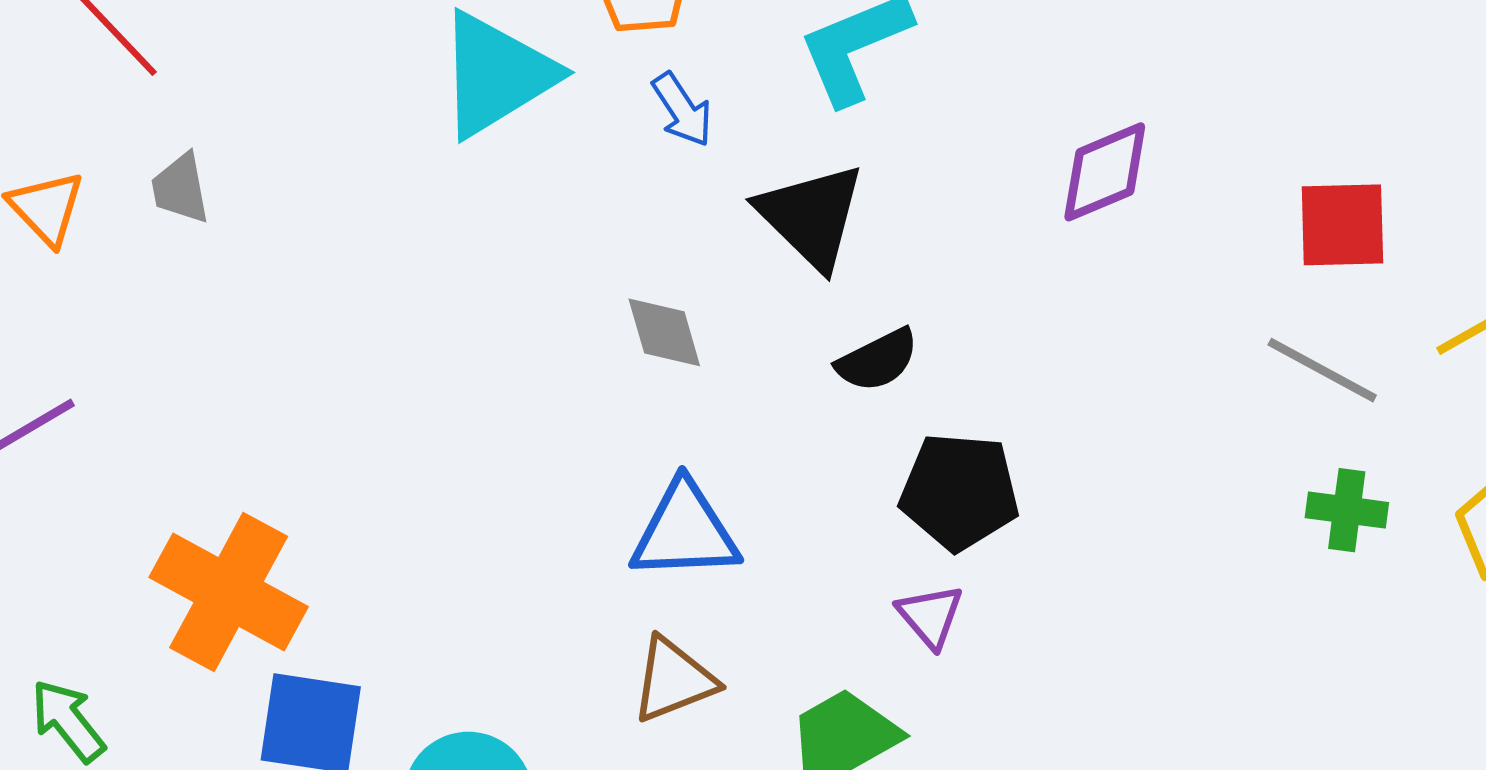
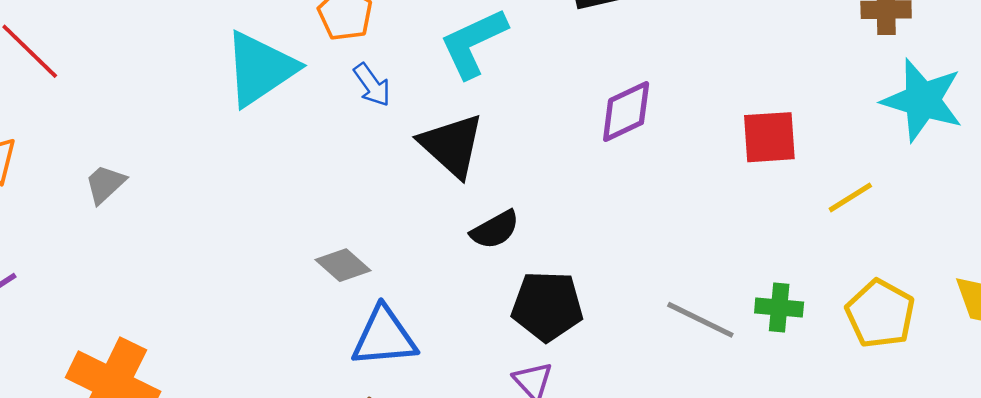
gray trapezoid: (180, 188) -> (105, 184), moved, turned 60
gray diamond: (664, 332) -> (343, 265), moved, turned -30
gray line: (1322, 370) -> (700, 320), moved

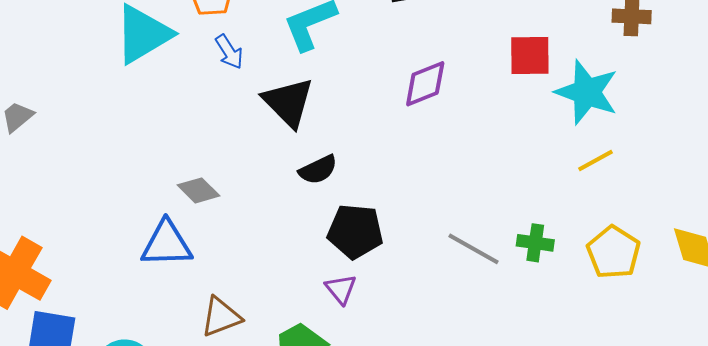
cyan star: (922, 100) -> (587, 92), moved
red square: (769, 137) -> (530, 55), moved
blue triangle: (384, 337) -> (167, 244), moved

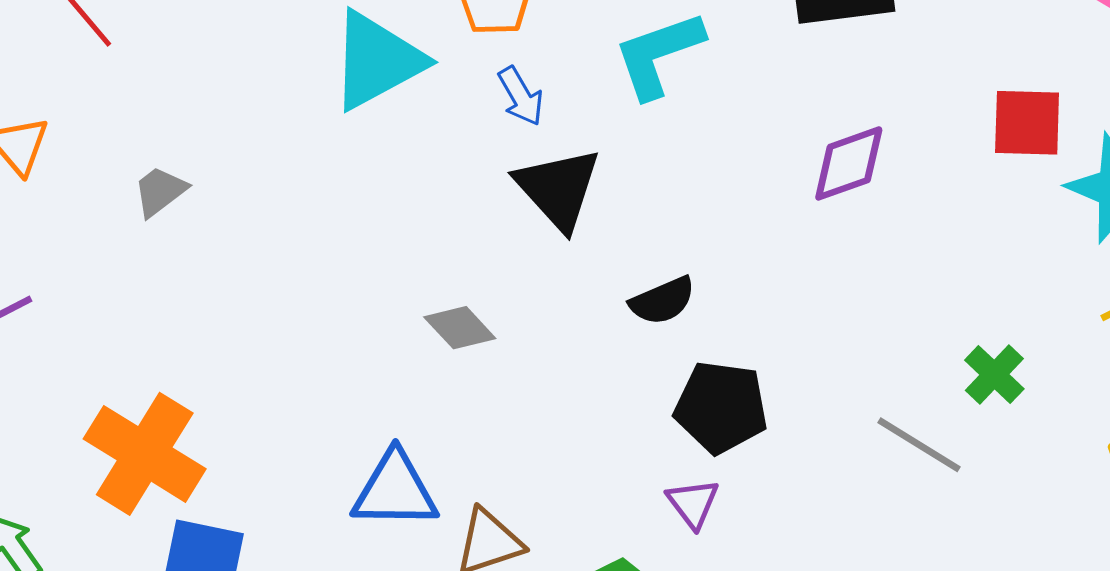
black triangle: (288, 102) -> (558, 189), moved
green cross: (535, 243) -> (994, 374), moved, turned 33
blue triangle: (167, 244) -> (395, 490), moved

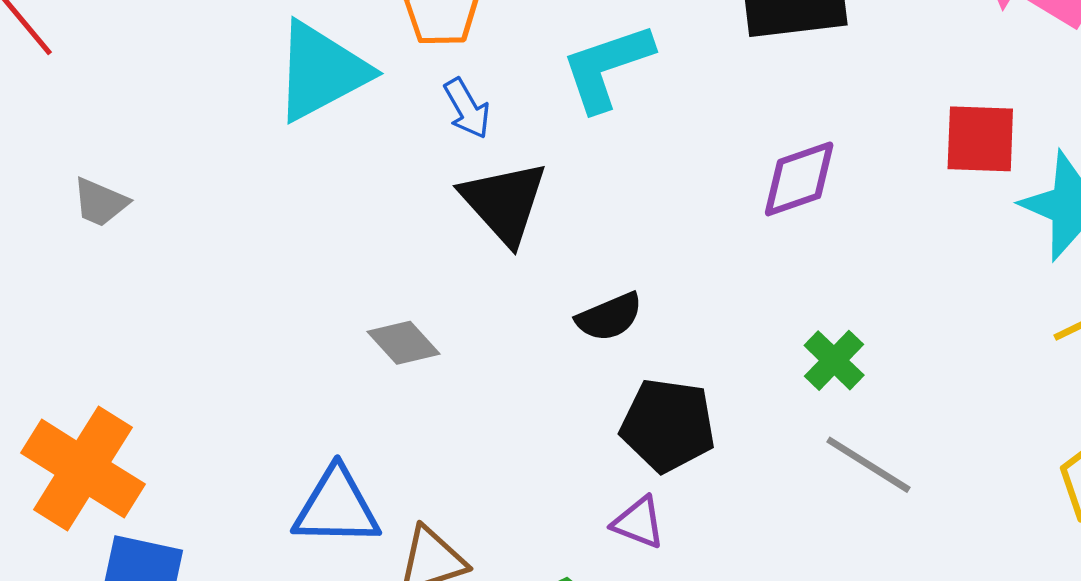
gray trapezoid: (160, 191) -> (100, 202), turned -120
green cross: (994, 374) -> (834, 360), moved
purple triangle: (693, 503) -> (639, 523), turned -32

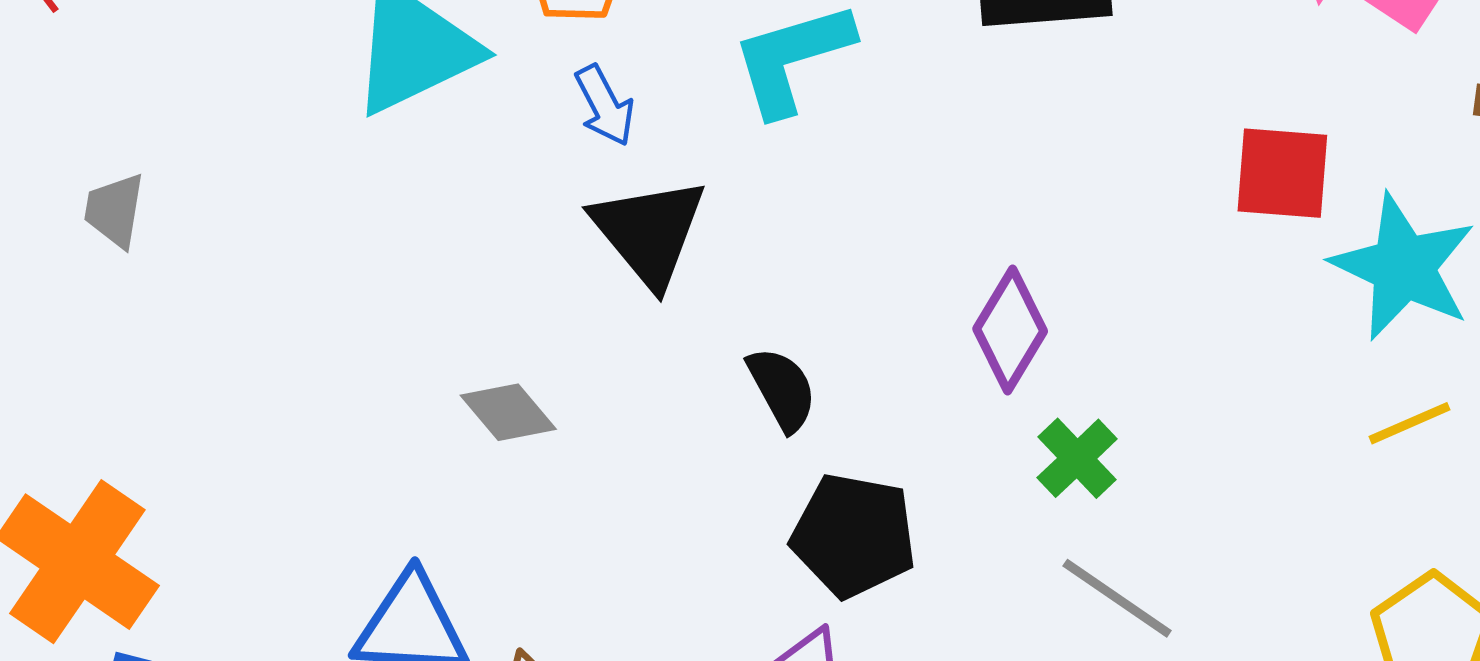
purple diamond: (799, 179) -> (1010, 330), moved, turned -42
gray trapezoid: (100, 202) -> (115, 210), turned 74
black semicircle: (609, 317) -> (782, 389), turned -98

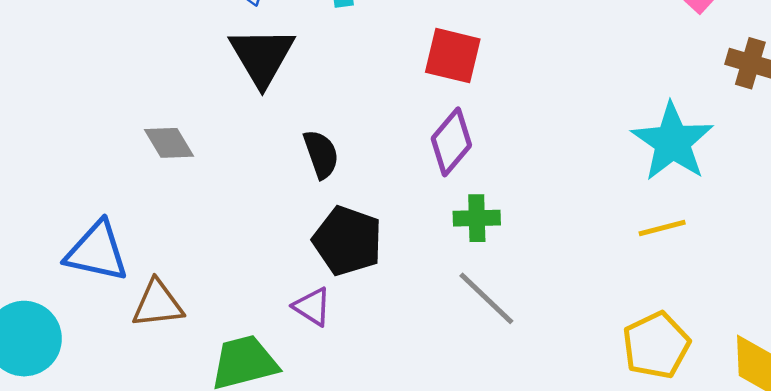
red square: (1282, 173) -> (453, 56), moved
green cross: (1077, 458) -> (477, 218), turned 33

